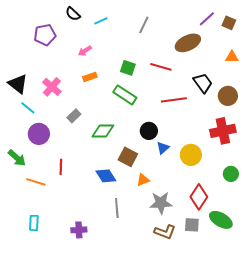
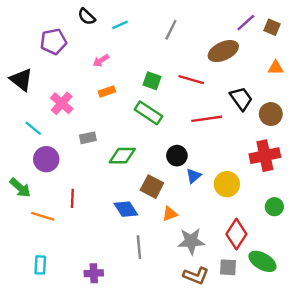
black triangle: (18, 84) -> (21, 80), moved
gray rectangle: (74, 116) -> (88, 138), turned 32

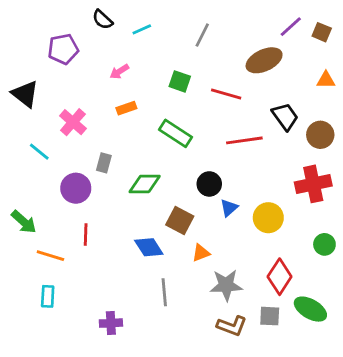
green square: (152, 81) -> (180, 81), moved
gray rectangle: (88, 138) -> (104, 163), turned -63
purple circle: (46, 159) -> (76, 188), moved
cyan rectangle: (40, 265) -> (48, 296), moved

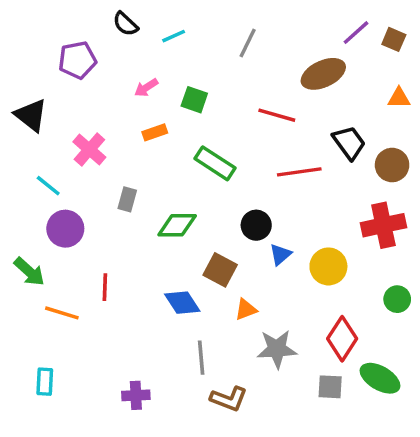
green square: (180, 81) -> (194, 100), moved
purple circle: (76, 188) -> (65, 229), moved
cyan rectangle: (48, 296) -> (45, 382), moved
brown L-shape: (232, 326) -> (229, 399), moved

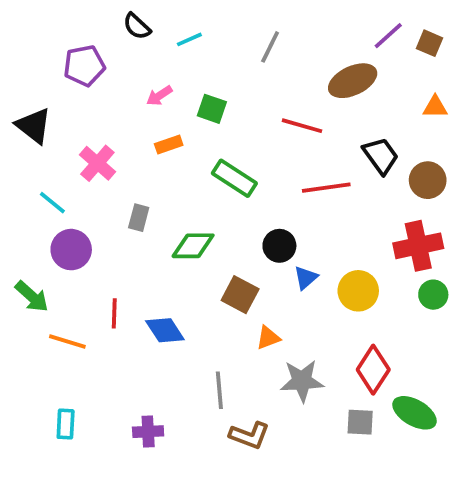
green circle: (397, 299) -> (433, 295), moved
blue diamond: (182, 303) -> (165, 330), moved
cyan rectangle: (45, 382) -> (66, 424), moved

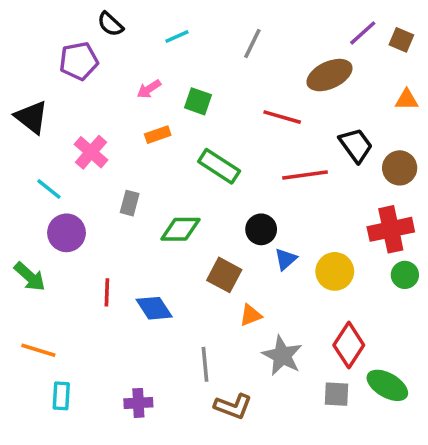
black semicircle: (137, 26) -> (110, 24), moved
orange line: (67, 341) -> (38, 350), moved
gray star: (302, 381) -> (282, 356), turned 30

